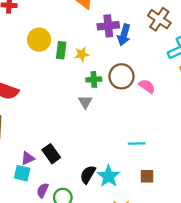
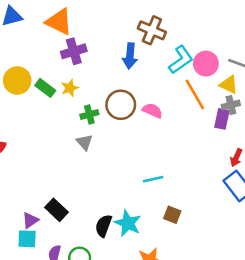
purple cross: (108, 26) -> (74, 51), moved
blue arrow: (124, 35) -> (130, 56), moved
green rectangle: (61, 50) -> (45, 88), turned -49
brown square: (147, 176) -> (172, 215), turned 32

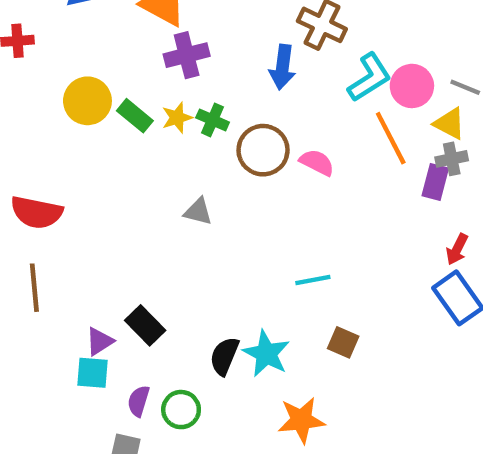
green cross: (89, 114) -> (213, 120), moved, turned 36
gray triangle: (84, 142) -> (198, 212), turned -36

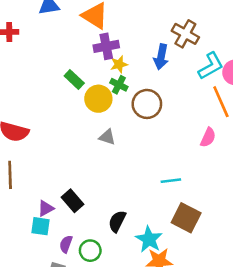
yellow circle: (87, 101) -> (98, 99), moved
yellow star: (177, 118) -> (119, 64), moved
pink semicircle: (317, 162) -> (208, 137), moved, turned 84
brown square: (343, 342) -> (186, 218), size x1.6
cyan star: (266, 354) -> (149, 239), moved

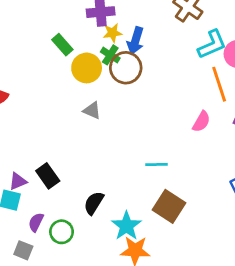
blue arrow: (161, 57) -> (135, 41), moved
brown circle: (147, 104) -> (126, 68), moved

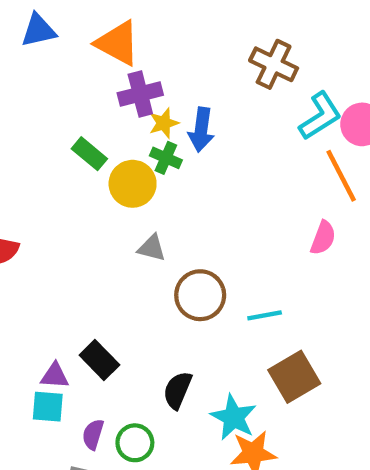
brown circle: (126, 68) -> (200, 295), moved
purple triangle: (18, 181) -> (55, 376), turned 36
brown square: (169, 206) -> (294, 377), turned 36

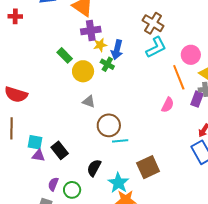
cyan L-shape: (320, 116) -> (156, 47), moved
green cross: (166, 158) -> (107, 64), moved
cyan line: (265, 315) -> (120, 141), moved
cyan square: (48, 407) -> (35, 142), moved

